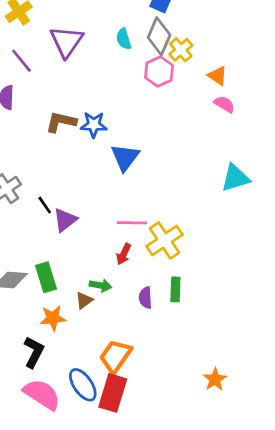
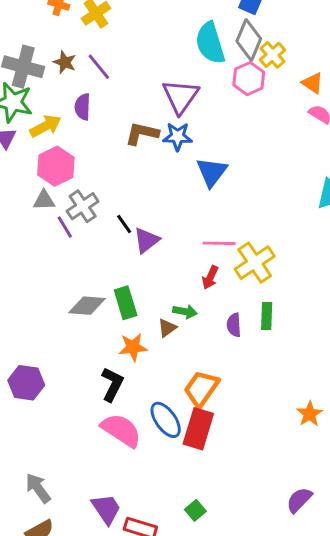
cyan semicircle: (124, 39) -> (210, 43), size x1.8
purple triangle: (66, 42) -> (181, 96), moved

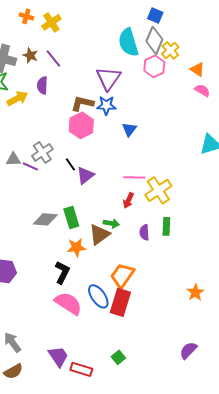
pink hexagon: (56, 166) -> (81, 125), moved
blue triangle: (212, 172) -> (129, 129), size x0.7
gray triangle: (44, 200) -> (13, 159), moved
purple line: (65, 227) -> (30, 166), turned -35
brown triangle: (167, 328) -> (99, 234), size x1.6

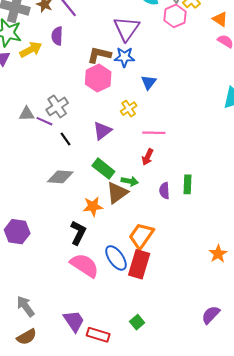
black line: (70, 164) -> (66, 139), moved
yellow cross: (158, 190) -> (129, 109), moved, size x0.6
green rectangle: (71, 217) -> (103, 169), moved, turned -35

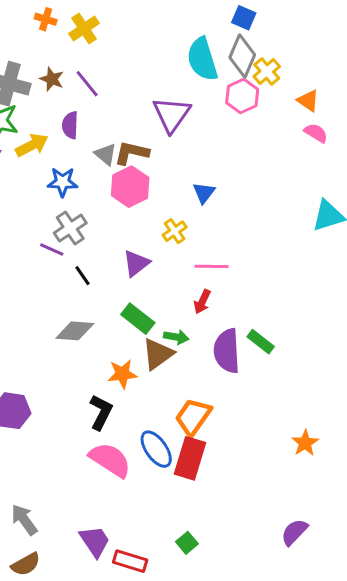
blue star: (124, 57) -> (63, 182), moved
gray triangle: (27, 114) -> (106, 154), moved, turned 42
green rectangle: (188, 184) -> (261, 342), turned -54
purple semicircle: (164, 191) -> (227, 351), size x1.8

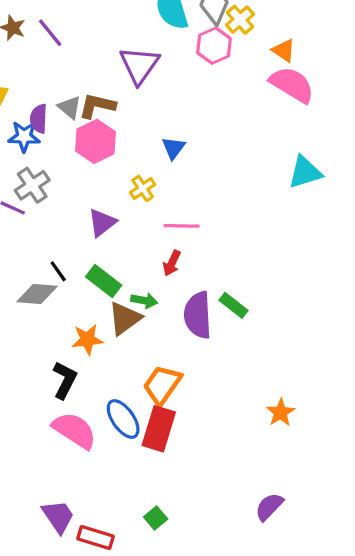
purple semicircle: (70, 125) -> (39, 119), moved
pink semicircle: (316, 133) -> (292, 85), size x1.8
black line: (83, 276) -> (58, 271), moved

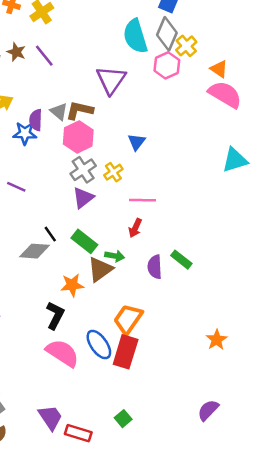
gray cross: (32, 185) -> (83, 170), moved
purple semicircle: (198, 315) -> (155, 267), size x0.7

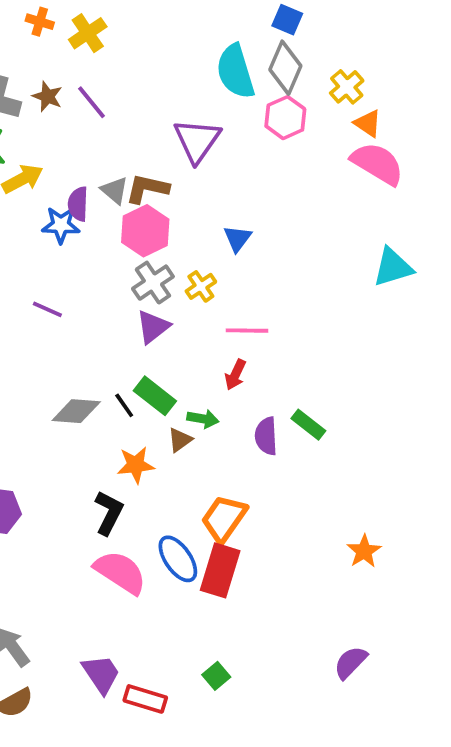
yellow cross: (186, 46) -> (347, 87), moved
black line: (50, 234) -> (124, 405), moved
brown triangle: (100, 269) -> (180, 440), size x0.6

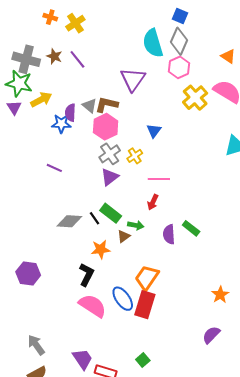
yellow cross: (347, 87) -> (195, 98), moved, size x1.4
orange triangle: (368, 123) -> (228, 56), moved
purple semicircle: (351, 662) -> (211, 335), moved

